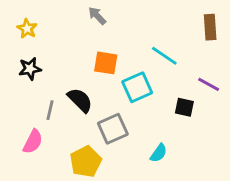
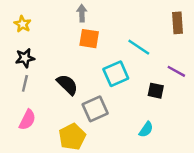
gray arrow: (97, 16) -> (82, 13), turned 42
orange square: (106, 63) -> (89, 39), moved
gray line: (50, 110) -> (25, 83), moved
cyan semicircle: (159, 153) -> (146, 129), moved

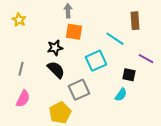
brown rectangle: (178, 23) -> (135, 21), moved
black star: (25, 58) -> (55, 48), moved
cyan semicircle: (146, 129) -> (121, 95), moved

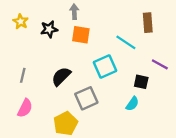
black star: (55, 48) -> (49, 29), moved
black semicircle: (56, 70) -> (61, 76), turned -90

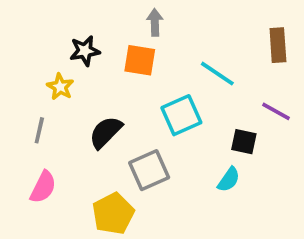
gray arrow: (74, 12) -> (155, 22), moved
yellow star: (21, 22) -> (60, 87), moved
brown rectangle: (148, 23) -> (278, 45), moved

